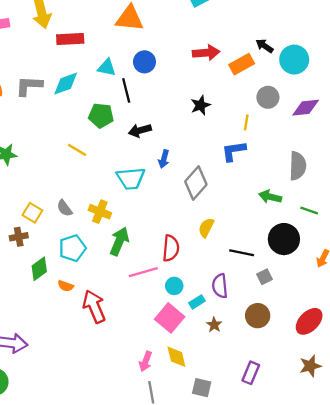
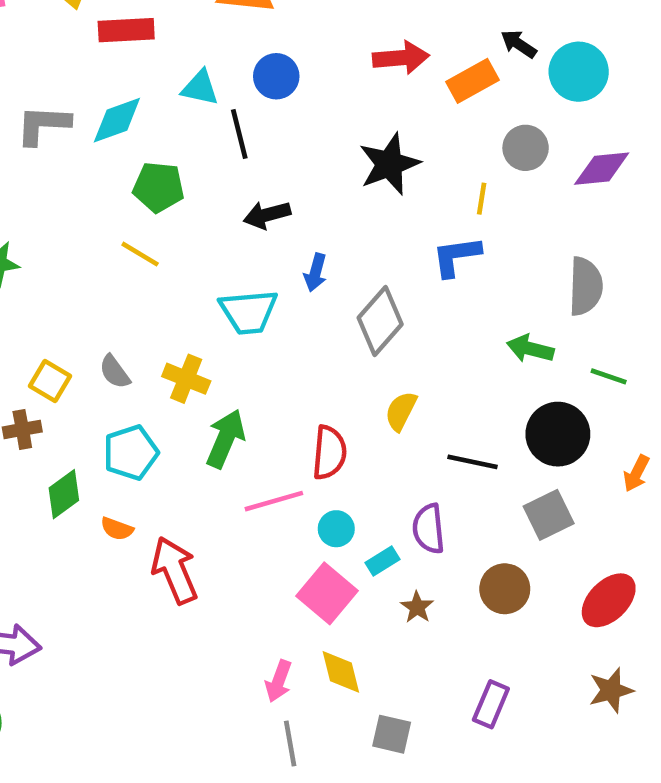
black star: (200, 105) -> (389, 164), size x1.5
green pentagon: (101, 116) -> (158, 187), moved
gray square: (264, 277) -> (549, 515), moved, size x1.5

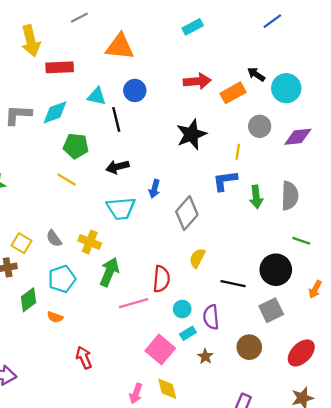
black arrow: (267, 215) -> (117, 167), moved
green arrow: (530, 349) -> (256, 197), moved, turned -110
cyan circle: (336, 529) -> (182, 309), moved
red arrow: (175, 570) -> (84, 358), moved, size x0.7

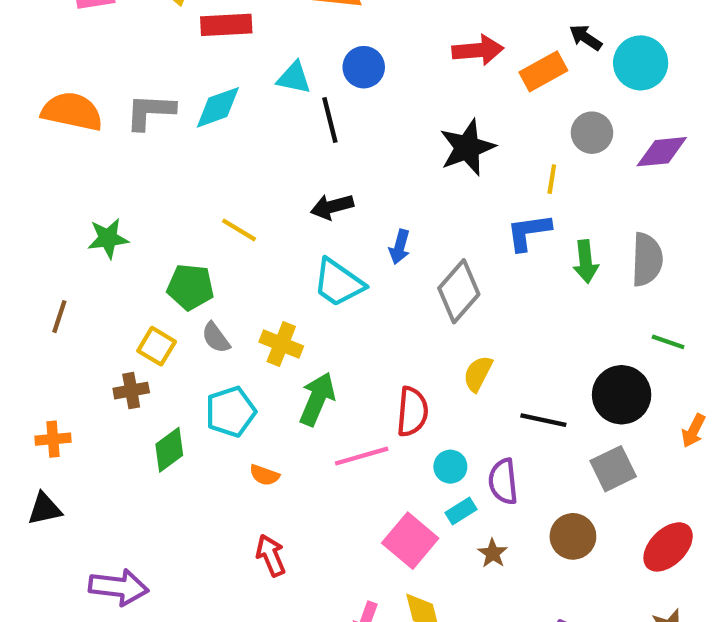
green pentagon: (76, 146) -> (190, 287), moved
cyan trapezoid: (121, 208) -> (338, 283), turned 40
orange semicircle: (55, 317) -> (264, 475), moved

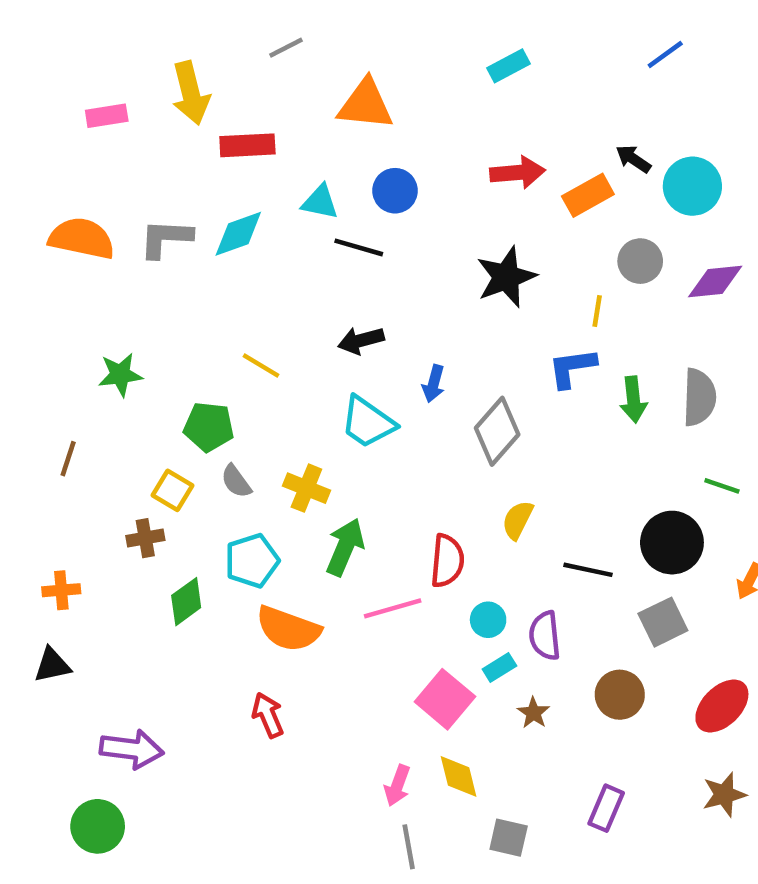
black line: (330, 120) -> (359, 247), turned -60
orange semicircle: (264, 475) -> (288, 629), size x2.0
red arrow: (271, 555) -> (268, 715), moved

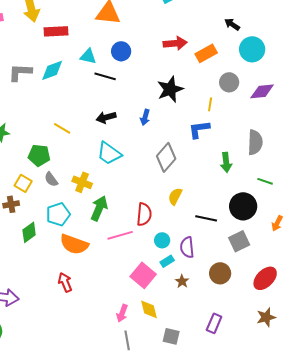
black arrow: (633, 159) -> (232, 24), moved
blue arrow: (434, 384) -> (145, 117), moved
green arrow: (633, 400) -> (226, 162), moved

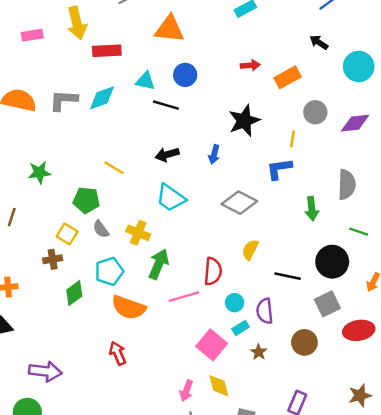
red arrow: (175, 43) -> (250, 65), size x0.7
cyan circle: (252, 49) -> (359, 66), moved
gray diamond: (166, 157) -> (239, 203), turned 76
red ellipse: (265, 278) -> (359, 330), moved, turned 35

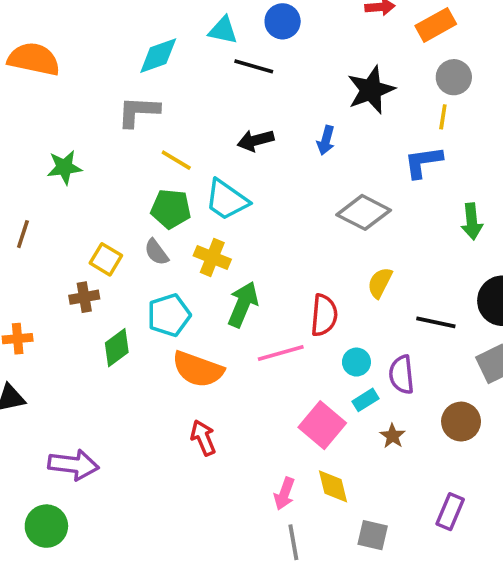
gray L-shape: (63, 100) -> (138, 111), moved
gray circle: (315, 112) -> (454, 77), moved
cyan trapezoid: (171, 198) -> (227, 200), moved
green pentagon: (86, 200) -> (171, 209), moved
red arrow: (118, 353) -> (203, 438), moved

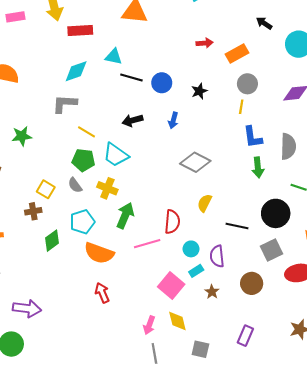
blue circle: (283, 21) -> (162, 83), moved
black star: (371, 90) -> (199, 91), size x0.6
blue L-shape: (423, 162) -> (253, 137), moved, turned -90

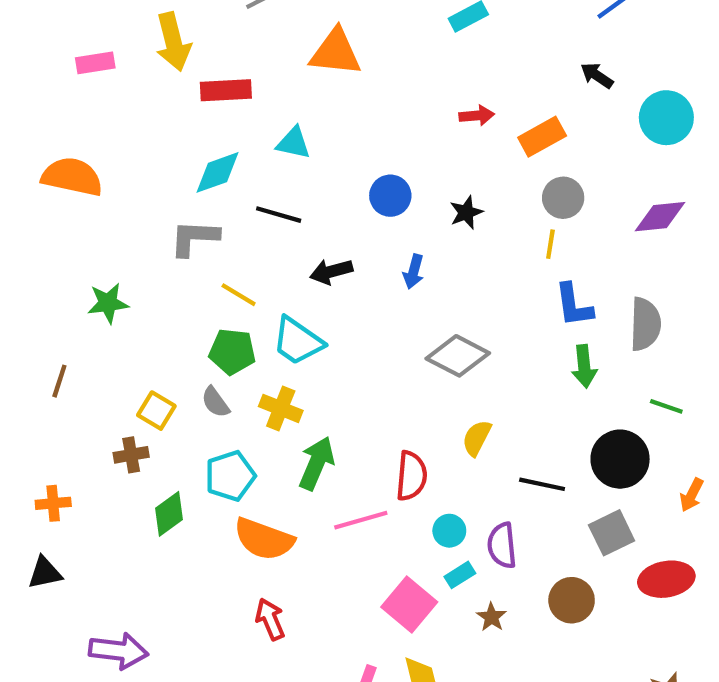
black line: (131, 78) -> (279, 215), moved

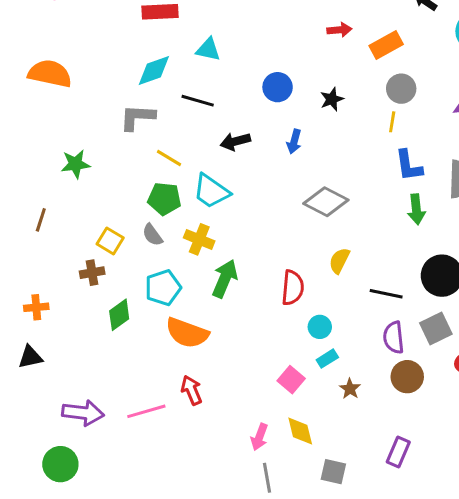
pink line: (361, 520) -> (146, 411), moved
purple semicircle: (502, 545) -> (394, 337), moved
pink square: (409, 604) -> (291, 380), size x0.7

